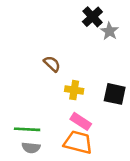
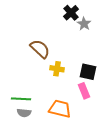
brown semicircle: (52, 64) -> (40, 49), size x1.5
pink rectangle: (81, 121) -> (84, 91), moved, turned 35

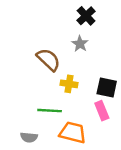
gray star: (84, 24) -> (80, 44), moved
green line: (21, 99) -> (50, 111), moved

